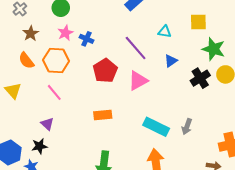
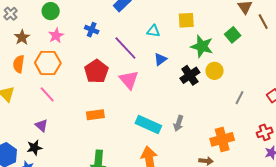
blue cross: (87, 39) -> (92, 30), moved
orange semicircle: (26, 61) -> (19, 64), turned 48
pink triangle: (138, 81) -> (129, 80), turned -40

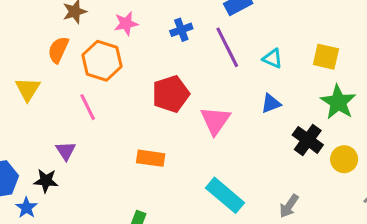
blue cross: (92, 30) -> (181, 30), turned 32
purple line: (125, 48) -> (227, 47), moved
yellow circle: (215, 71) -> (344, 159), moved
black cross: (190, 75) -> (308, 140), turned -36
gray arrow: (178, 123) -> (289, 206), moved

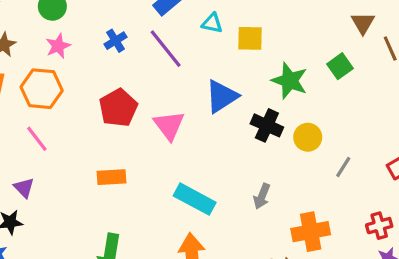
yellow square: (326, 57) -> (250, 38), moved
cyan triangle: (273, 58) -> (212, 23), moved
blue triangle: (271, 103) -> (222, 96), size x1.6

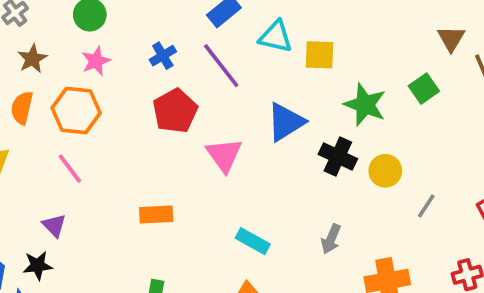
cyan triangle: (212, 23) -> (276, 37), size x1.4
red pentagon: (118, 108) -> (175, 111), moved
cyan rectangle: (195, 199) -> (253, 241), size x0.7

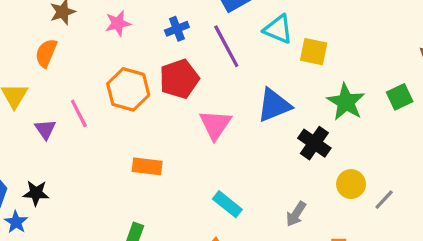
orange hexagon: (76, 111) -> (128, 89), moved
yellow circle: (385, 171) -> (351, 184), moved
purple triangle: (54, 225) -> (45, 129), moved

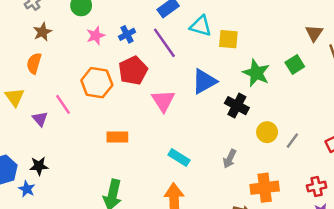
pink star: (118, 23) -> (96, 36), moved

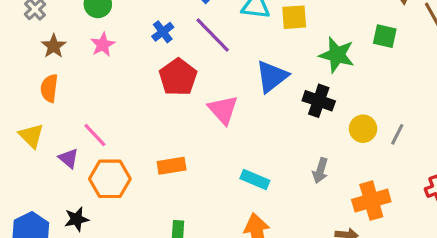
pink star: (96, 36) -> (103, 45), moved
green square: (295, 65) -> (385, 36), turned -36
orange hexagon: (97, 83) -> (110, 179), moved

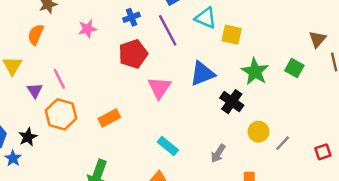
pink star: (103, 45) -> (88, 29), moved
orange rectangle: (172, 166) -> (109, 118), turned -35
black star: (77, 219) -> (28, 137), turned -30

